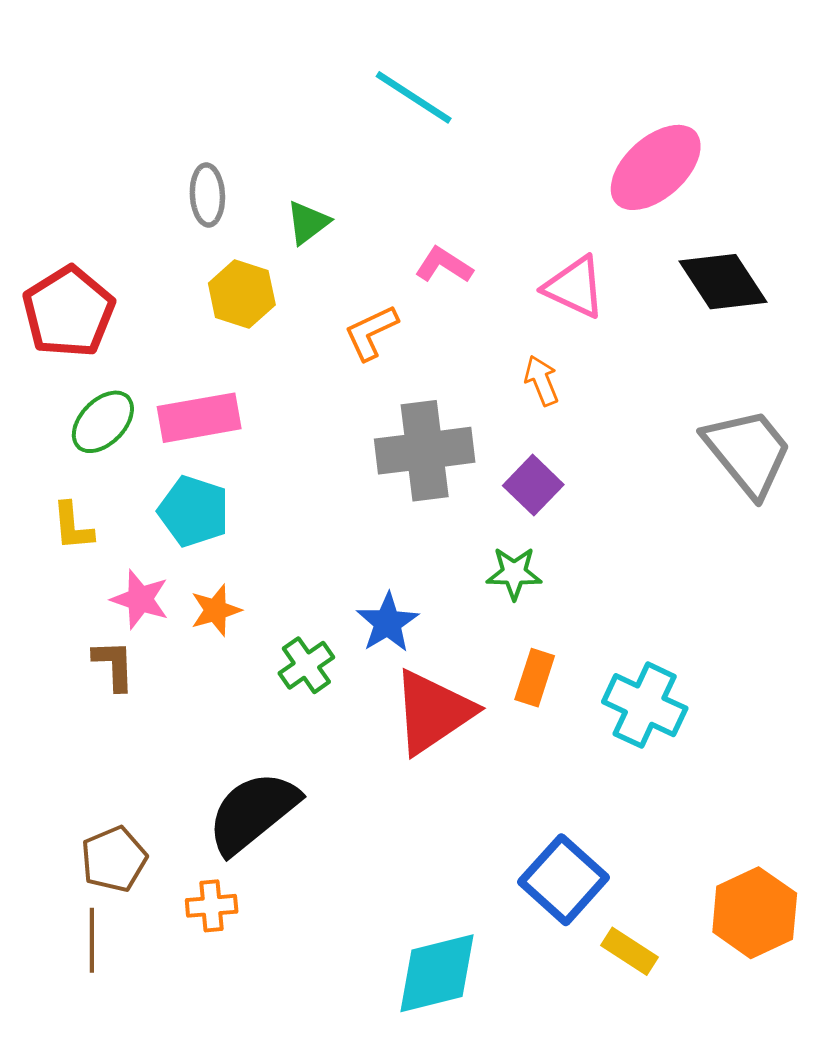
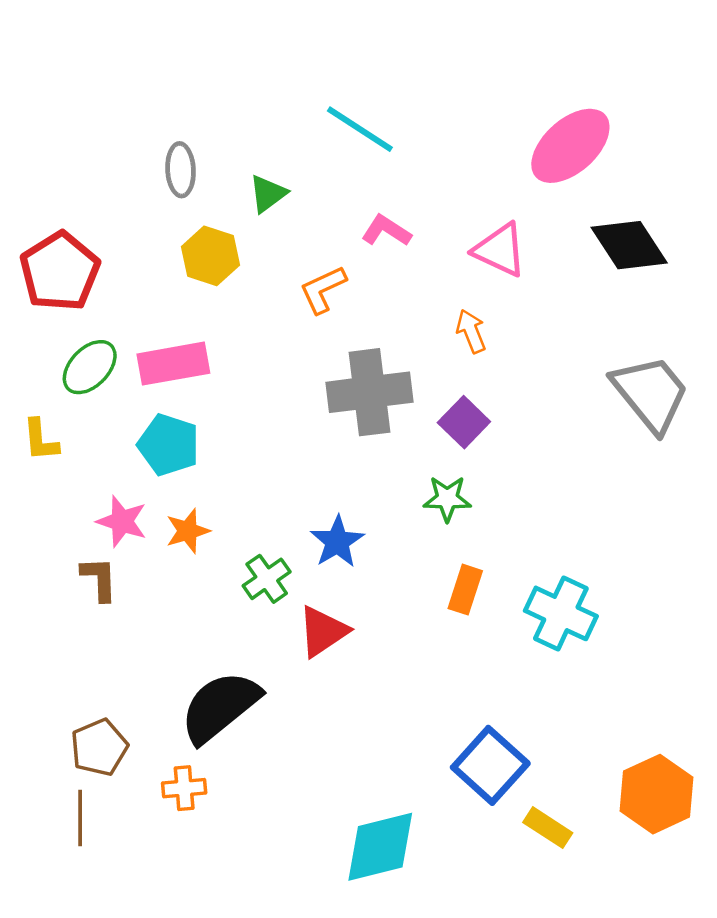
cyan line: (414, 97) -> (360, 129), moved
yellow L-shape: (73, 526) -> (41, 440), moved
red triangle: (433, 712) -> (323, 631), moved, size x0.7

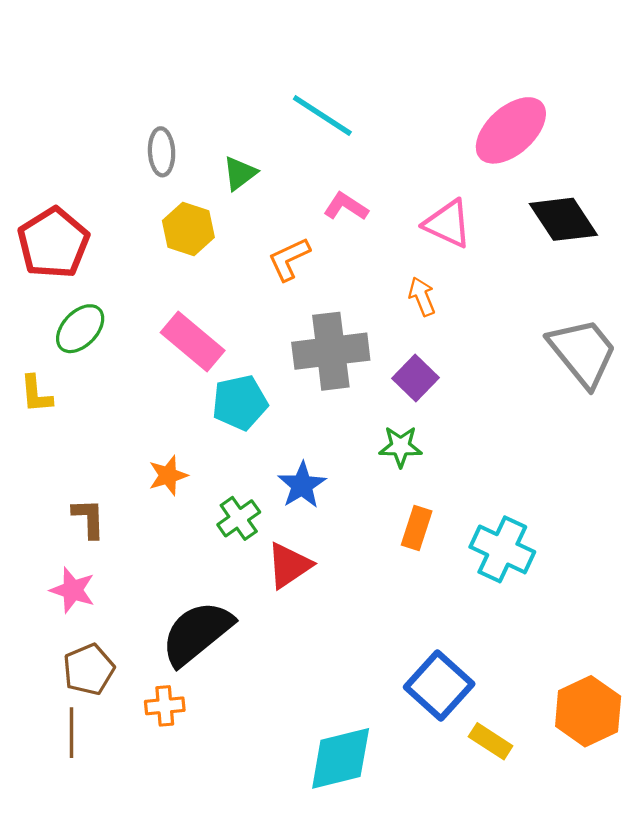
pink rectangle: (173, 364) -> (193, 342), moved, turned 50
cyan pentagon: (169, 445) -> (240, 403), moved, turned -30
pink star: (122, 521) -> (73, 590), moved

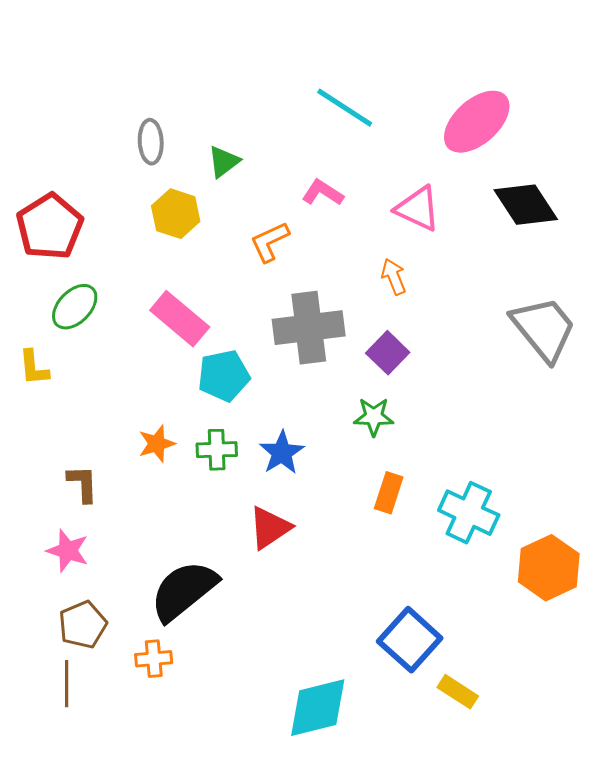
cyan line: (322, 115) -> (345, 108), moved
green cross: (239, 518) -> (217, 450), moved, turned 33
orange hexagon: (588, 711) -> (549, 568), moved

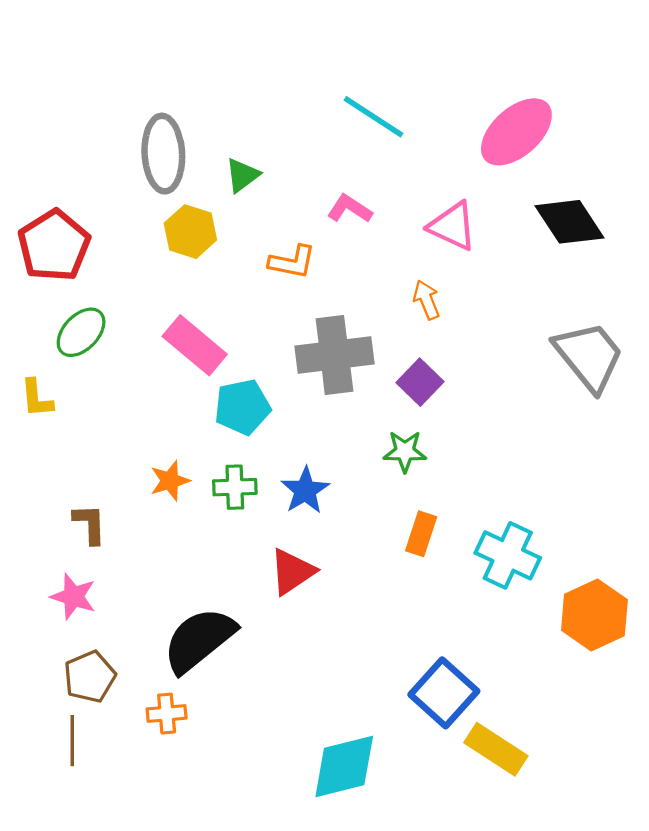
gray ellipse: (151, 142) -> (163, 154), size x1.6
orange L-shape: (270, 242) -> (292, 262), turned -144
yellow rectangle: (458, 692) -> (496, 749), size x1.4

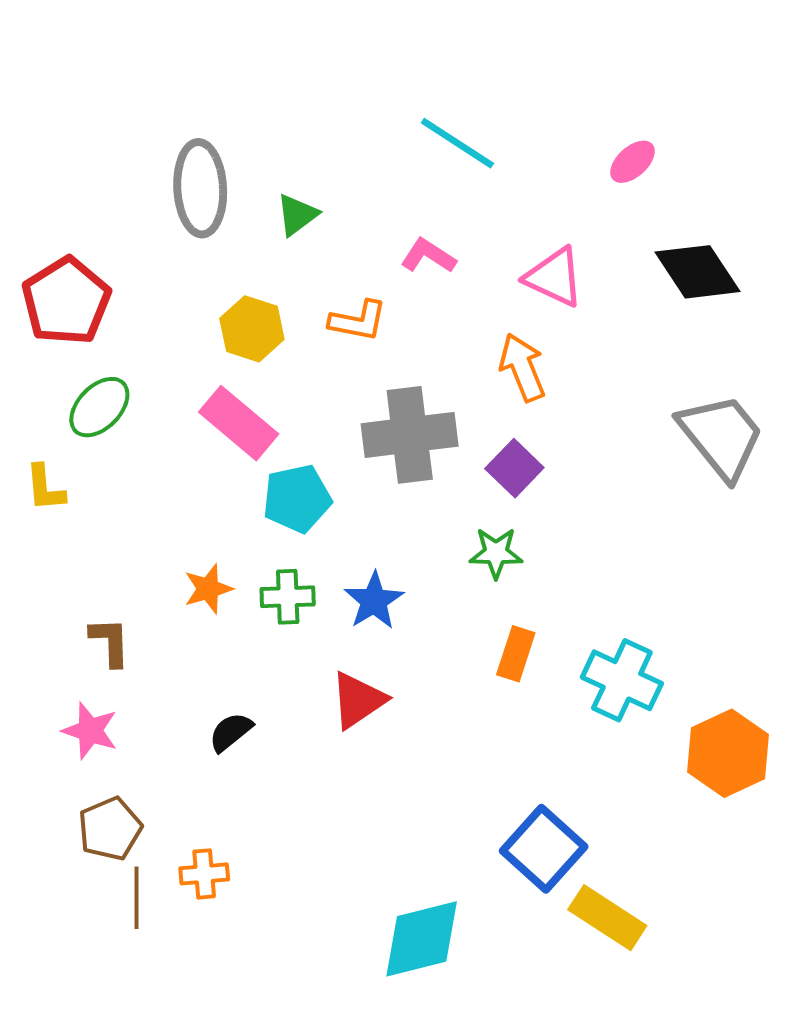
pink ellipse: (516, 132) -> (633, 162), size x0.5
yellow hexagon: (190, 232) -> (252, 329), moved
orange arrow: (427, 300) -> (522, 367), size x1.4
black semicircle: (199, 640) -> (231, 732), moved, size x0.5
brown line: (72, 741) -> (137, 898), moved

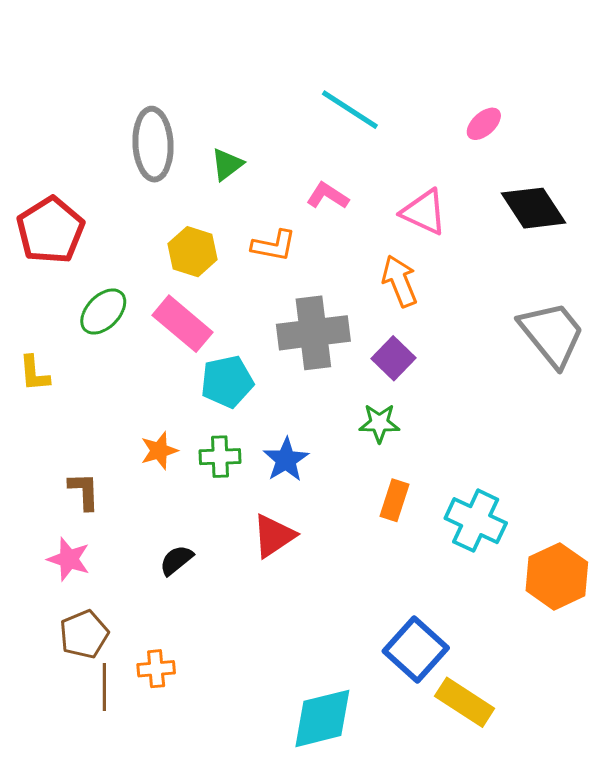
green ellipse: (99, 407) -> (103, 312), moved

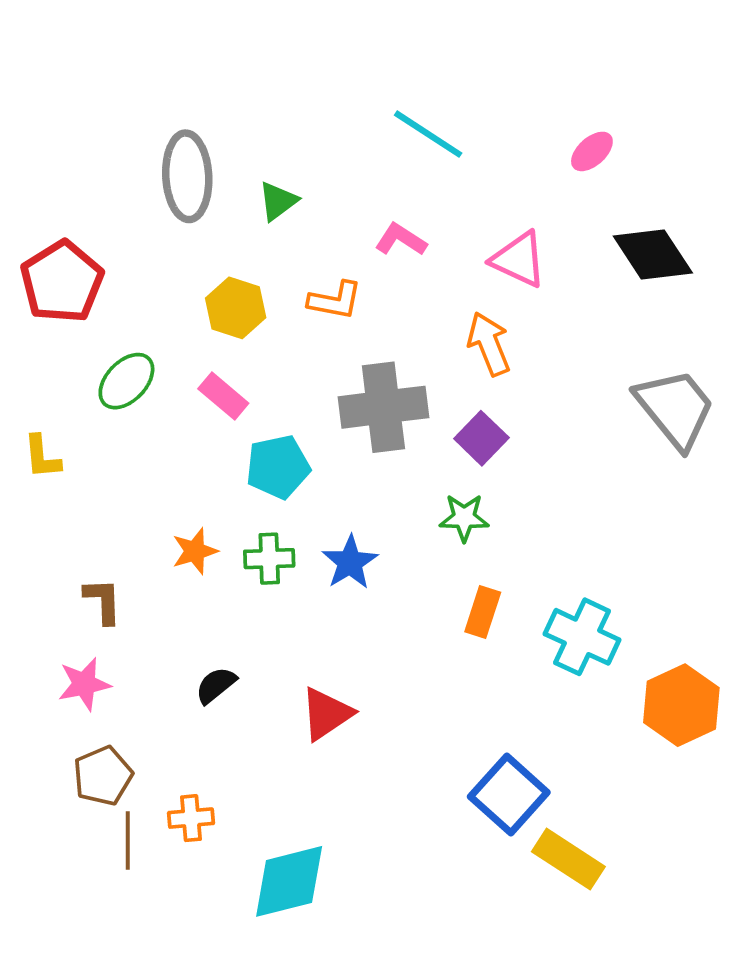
pink rectangle: (182, 324) -> (223, 396), size x0.7
red triangle: (274, 536) -> (326, 714), moved
pink star: (69, 559) -> (84, 684), turned -30
cyan diamond: (322, 718) -> (289, 881), moved

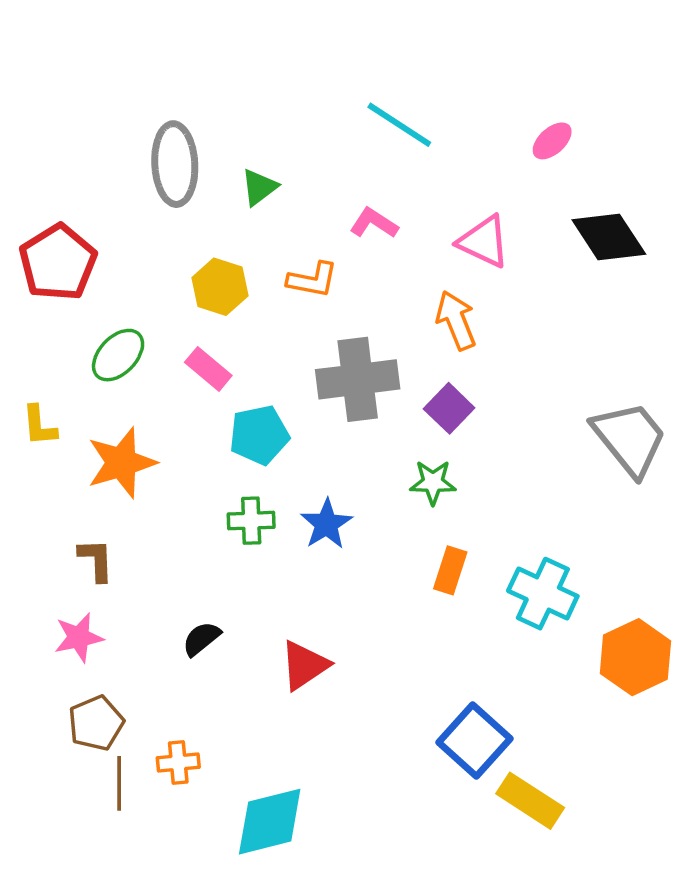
gray trapezoid: (675, 408) -> (630, 438), moved
orange star: (195, 551) -> (122, 463), moved, size x1.6

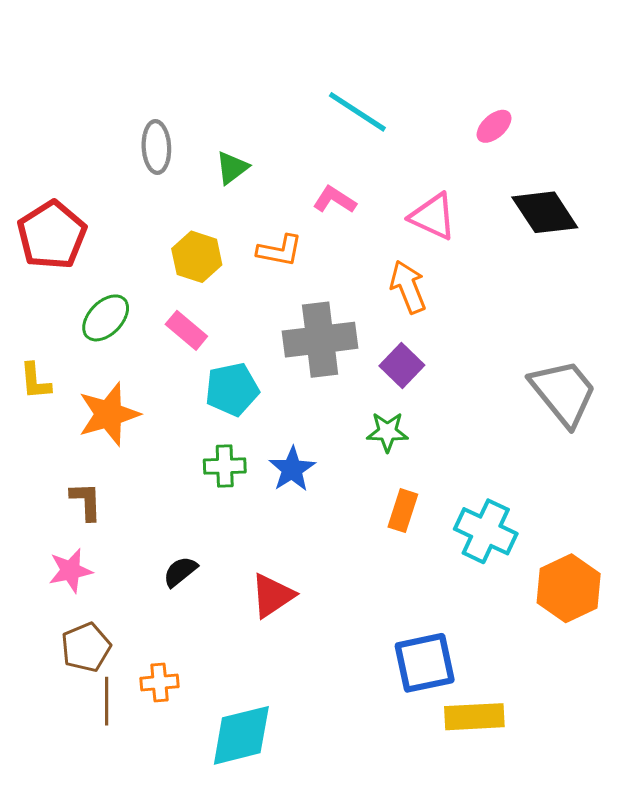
gray ellipse: (175, 164) -> (156, 147), size x0.7
blue square: (475, 741) -> (425, 663), turned 36
yellow rectangle: (530, 801) -> (474, 717), turned -36

